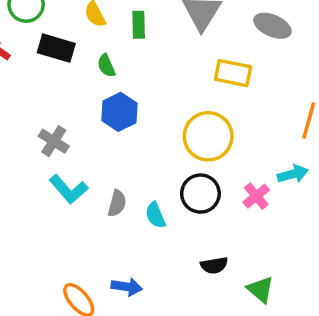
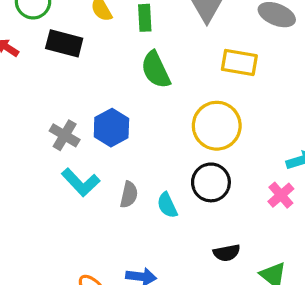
green semicircle: (106, 66) -> (156, 70), moved, size x1.6
blue hexagon: (119, 112) -> (111, 128), moved
pink cross: (256, 196) -> (281, 195), moved

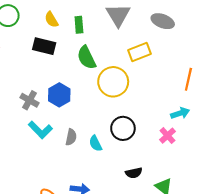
black rectangle: (64, 43) -> (44, 46), moved
yellow rectangle: (239, 63) -> (140, 52), turned -30
yellow circle: (217, 126) -> (113, 82), moved

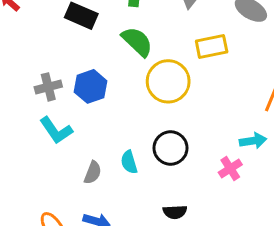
green semicircle: (87, 58) -> (137, 42), turned 150
gray cross: (30, 100) -> (48, 87), turned 36
gray semicircle: (71, 137) -> (93, 173), moved

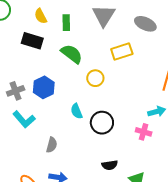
yellow circle: (168, 81) -> (95, 78), size x0.6
cyan semicircle: (129, 162) -> (77, 111), moved
pink cross: (230, 169) -> (144, 132), turned -35

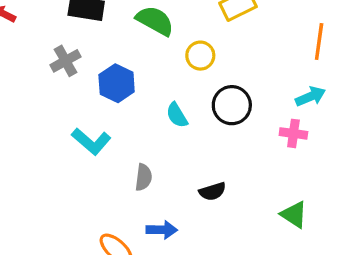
gray cross: (16, 91) -> (66, 61), moved
black circle: (102, 123) -> (232, 105), moved
black semicircle: (110, 165) -> (212, 191), moved

